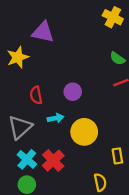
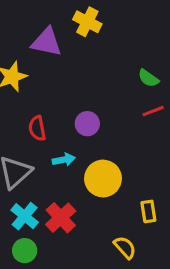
yellow cross: (113, 17) -> (87, 22), moved
yellow semicircle: (100, 182) -> (125, 247), turned -30

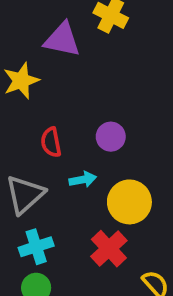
cyan cross: (25, 216) -> (36, 247), turned 32
red cross: (61, 218) -> (109, 249), moved

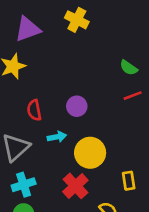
purple triangle: (62, 40) -> (28, 29), moved, turned -32

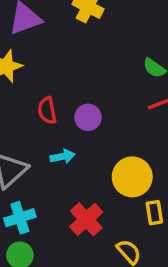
red semicircle: (34, 110) -> (47, 111), moved
yellow circle: (90, 153) -> (132, 177), moved

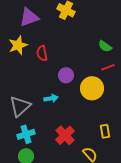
red semicircle: (47, 111) -> (42, 53), moved
yellow circle: (132, 177) -> (92, 88), moved

